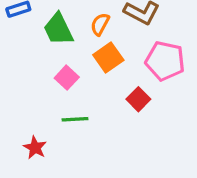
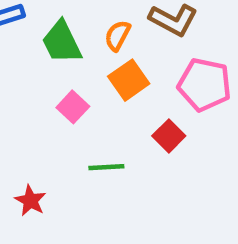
green line: (75, 119) -> (106, 167), moved

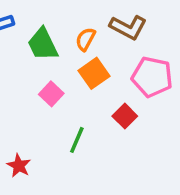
green line: (106, 167) -> (77, 140), turned -64

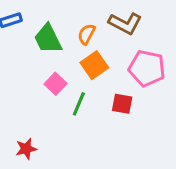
red square: (125, 116) -> (122, 104), turned -35
green line: (77, 140) -> (79, 104), moved
red star: (19, 166) -> (26, 149), turned 30

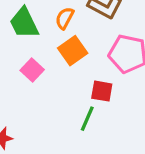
green line: (79, 104) -> (87, 119), moved

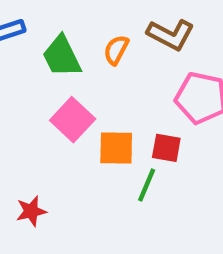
orange square: (73, 51) -> (116, 148), moved, turned 36
pink square: (32, 70) -> (73, 120), size x1.4

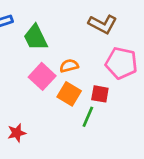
orange semicircle: (116, 50) -> (69, 66), moved, turned 48
orange square: (116, 148) -> (69, 94), turned 30

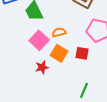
green line: (88, 117) -> (84, 90), moved
red star: (17, 133) -> (42, 67), moved

